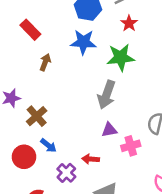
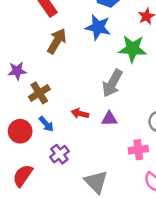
brown arrow: (45, 62) -> (57, 41), size x1.5
pink cross: (131, 146) -> (138, 150), moved
red arrow: (91, 159) -> (80, 113), moved

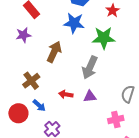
brown arrow: (57, 41) -> (54, 52), moved
purple star: (17, 71) -> (23, 35), moved

